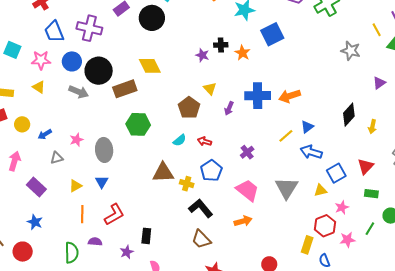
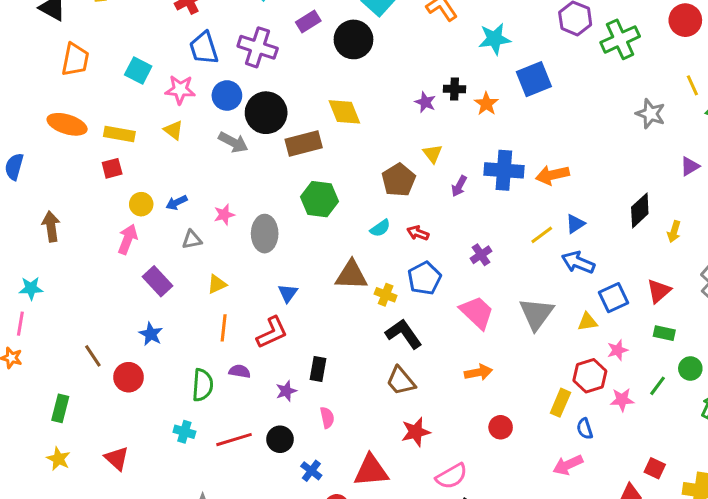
yellow circle: (22, 124) -> (141, 204), moved
blue triangle: (102, 182) -> (288, 293), moved
orange arrow: (243, 221) -> (478, 372), moved

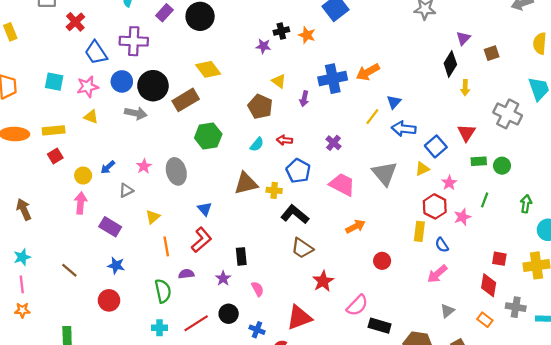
black diamond: (640, 210) -> (450, 64), moved
brown line: (93, 356) -> (69, 270), moved
green circle: (690, 369) -> (502, 166), moved

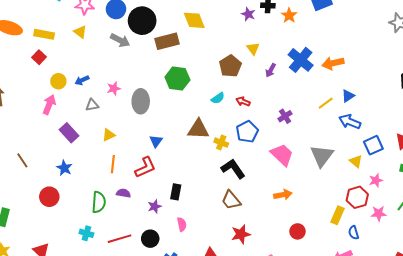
blue cross: (333, 79) -> (301, 60), turned 35
red square: (55, 156) -> (39, 57), turned -32
yellow triangle: (422, 169) -> (356, 161), turned 48

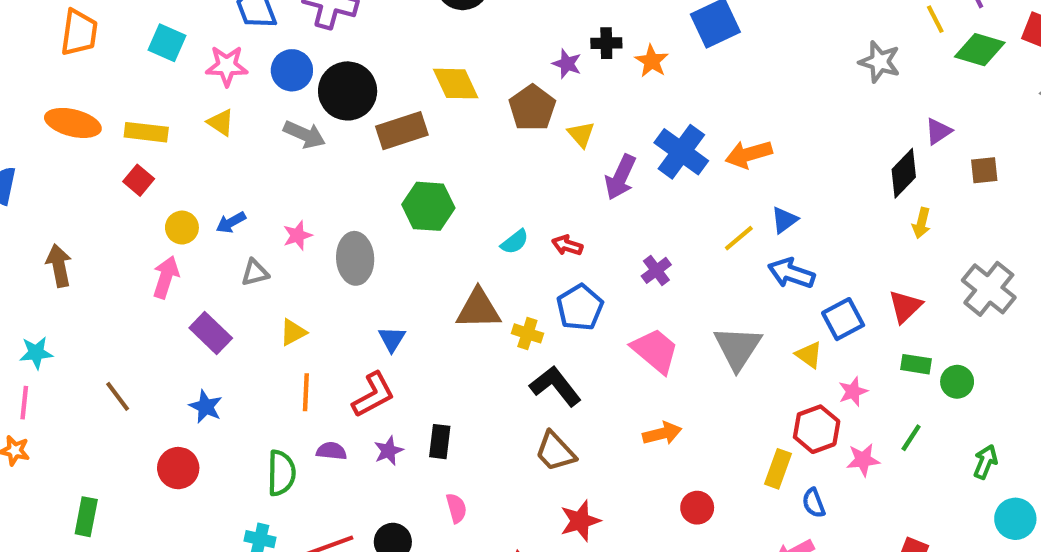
brown pentagon: (230, 66) -> (532, 108), moved
purple arrow: (271, 70) -> (620, 177), size x1.5
purple star: (154, 206) -> (388, 451), moved

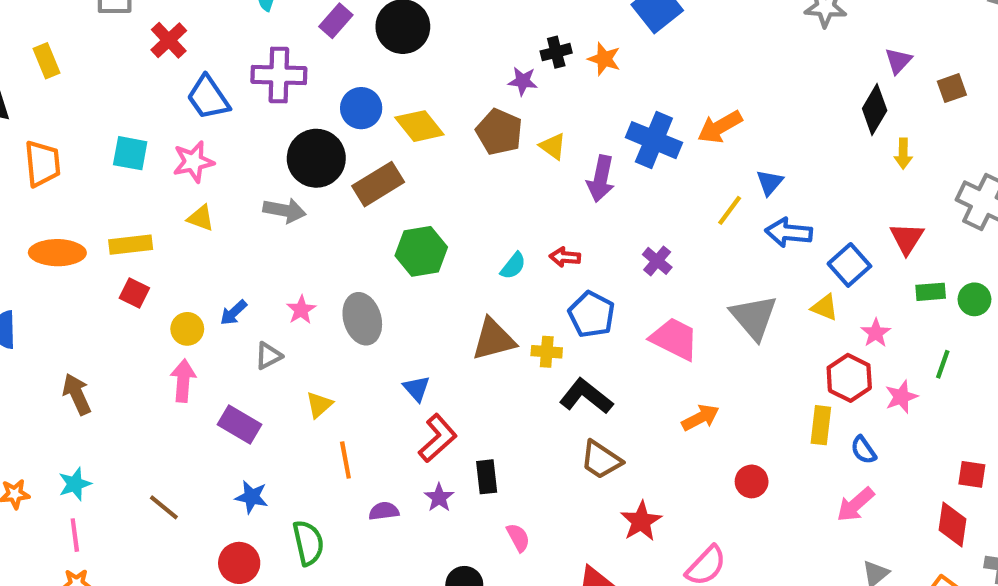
blue circle: (292, 70) -> (361, 108), moved
red L-shape: (373, 395) -> (438, 438), moved
green semicircle: (281, 473) -> (308, 543), moved

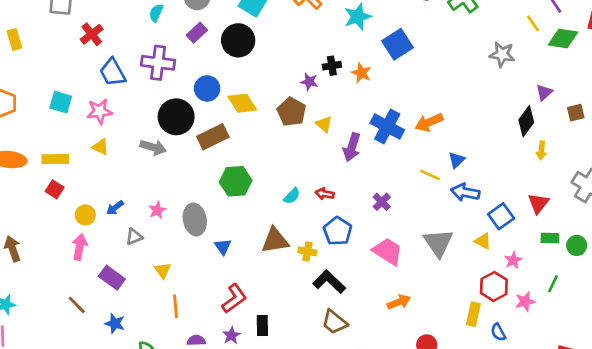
yellow line: (730, 210) -> (430, 175), turned 72
blue triangle: (417, 388) -> (223, 247), moved
yellow triangle: (319, 405) -> (163, 270), turned -30
brown line: (164, 507) -> (77, 305), moved

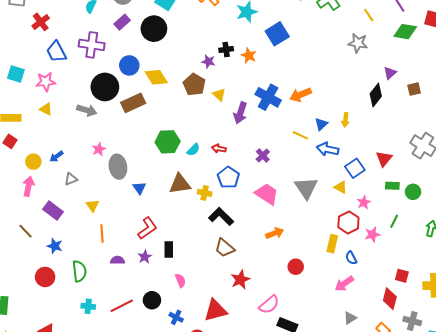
yellow line: (533, 23) -> (369, 15), moved
yellow arrow: (541, 150) -> (345, 120), moved
green hexagon: (236, 181) -> (168, 142), moved
pink star: (157, 210) -> (99, 149), moved

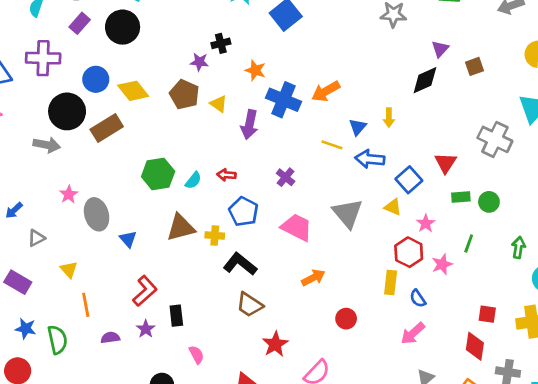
orange star: (249, 56) -> (255, 70), moved
black diamond: (376, 95) -> (425, 80), turned 35
green semicircle: (79, 271) -> (57, 340), moved

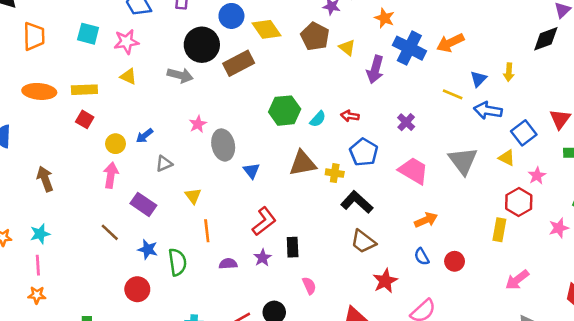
pink star: (442, 264) -> (559, 228), moved
blue semicircle: (418, 298) -> (422, 257), moved

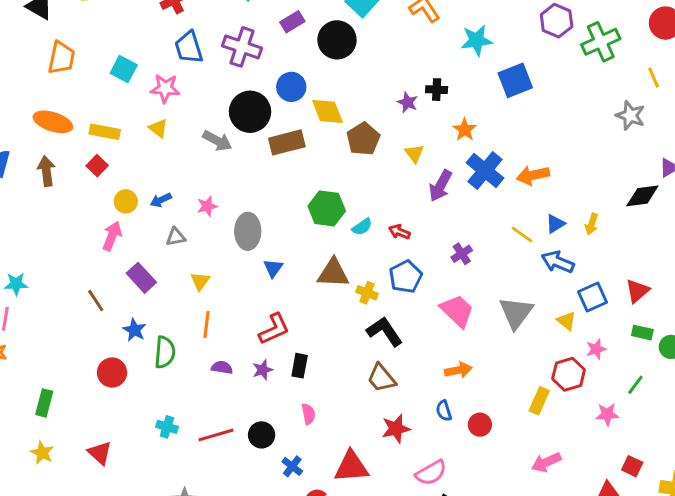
brown pentagon: (315, 36) -> (363, 139), moved
pink star: (198, 124) -> (207, 206), moved
brown arrow: (45, 179) -> (46, 171), moved

